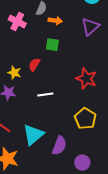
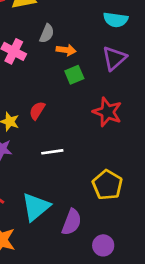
green square: (52, 45) -> (74, 75), moved, turned -32
red star: (86, 79) -> (107, 112), moved

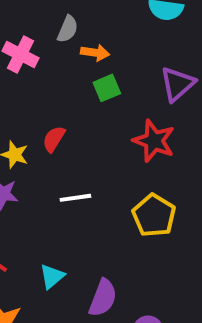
purple triangle: (114, 58) -> (177, 84), moved
yellow pentagon: (107, 185) -> (154, 215), moved
cyan triangle: (36, 207) -> (52, 276), size x0.6

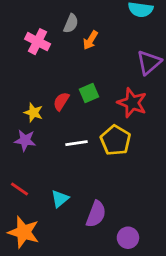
orange arrow: (95, 53) -> (90, 40), turned 114
green square: (107, 88) -> (89, 93), moved
yellow pentagon: (154, 215) -> (115, 140), moved

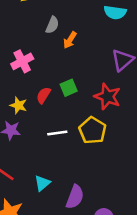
pink cross: (38, 42) -> (22, 61), moved, turned 35

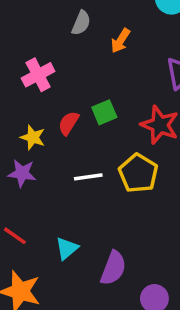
orange arrow: (70, 40) -> (120, 41), moved

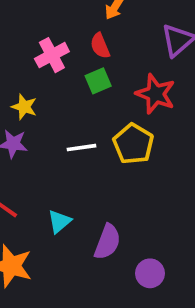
pink cross: (38, 75) -> (52, 55), moved
red semicircle: (69, 123) -> (100, 46), moved, turned -55

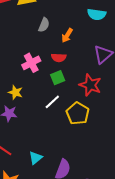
red semicircle: (100, 46) -> (59, 58), turned -64
white line: (82, 148) -> (52, 102), moved, turned -35

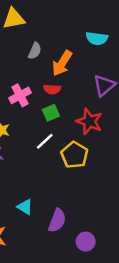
orange arrow: (67, 35) -> (62, 63), size x1.5
cyan triangle: (35, 158) -> (25, 207), turned -48

